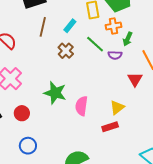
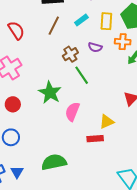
cyan rectangle: (70, 26) -> (81, 20), moved
green line: (95, 44) -> (82, 75), moved
purple semicircle: (115, 55) -> (95, 47), moved

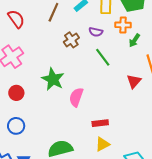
green line: (82, 75) -> (103, 57), moved
yellow triangle: (107, 122) -> (102, 144), moved

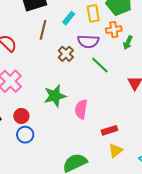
purple semicircle: (96, 32) -> (88, 41), size x1.5
green star: (53, 79) -> (55, 96), turned -30
blue circle: (16, 126) -> (25, 135), moved

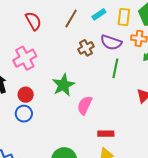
green line: (100, 65) -> (115, 68), turned 42
green star: (55, 96) -> (63, 85), turned -30

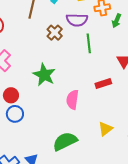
pink semicircle: (85, 105) -> (72, 100), moved
red rectangle: (106, 134) -> (103, 84), moved

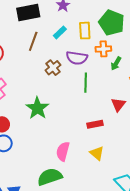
pink semicircle: (72, 100) -> (63, 151), moved
yellow triangle: (105, 129) -> (97, 153), moved, turned -49

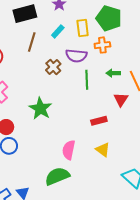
green arrow: (116, 64) -> (113, 73), moved, turned 64

